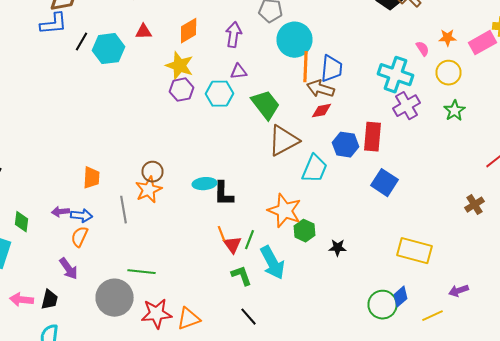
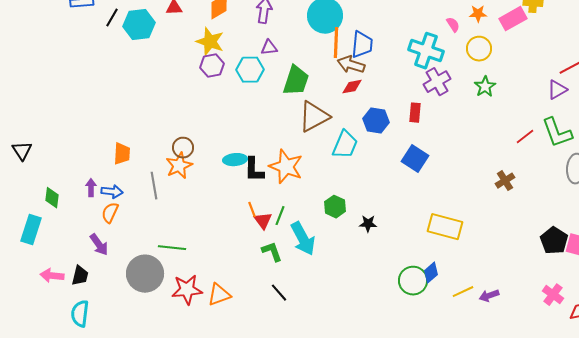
green trapezoid: (266, 105) -> (296, 81), turned 56
red rectangle: (372, 137) -> (415, 113), moved, size x0.7
orange star: (284, 211) -> (286, 167), moved
purple arrow: (60, 212) -> (91, 188), turned 96
purple arrow: (458, 291) -> (489, 296), moved

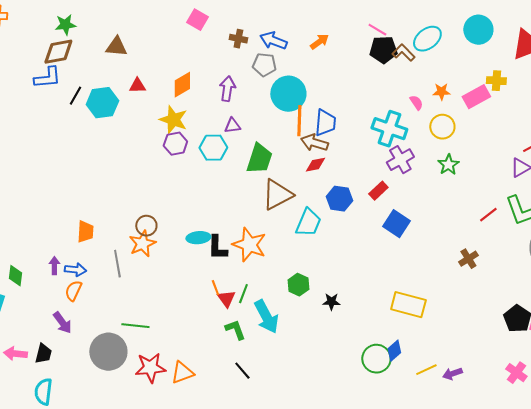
red rectangle: (415, 113) -> (378, 191), turned 42
blue square: (415, 159) -> (396, 224), moved

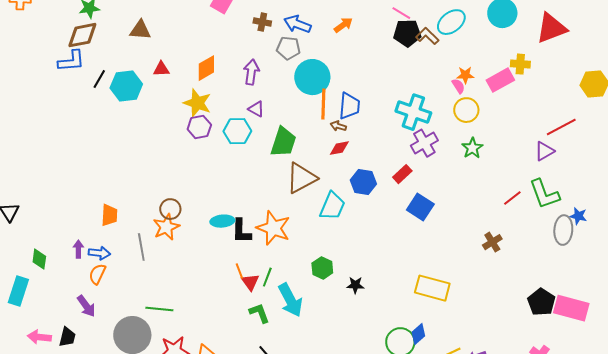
pink semicircle: (416, 103) -> (458, 86), moved
purple triangle: (232, 126) -> (256, 109), turned 36
brown arrow: (314, 143) -> (338, 126), size x0.6

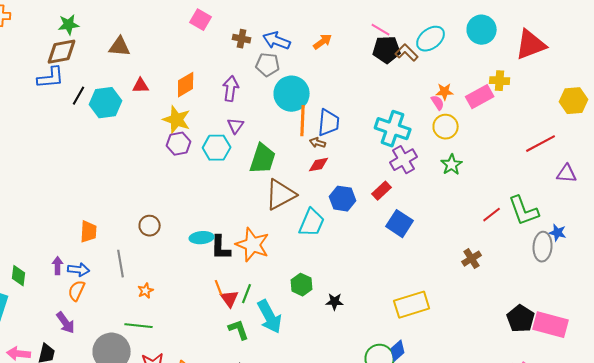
purple triangle: (256, 109) -> (236, 126), turned 36
purple triangle: (544, 151) -> (567, 174), moved, turned 35
orange star: (166, 227) -> (146, 291), moved, size x0.6
yellow rectangle: (432, 288) -> (412, 305), turned -32

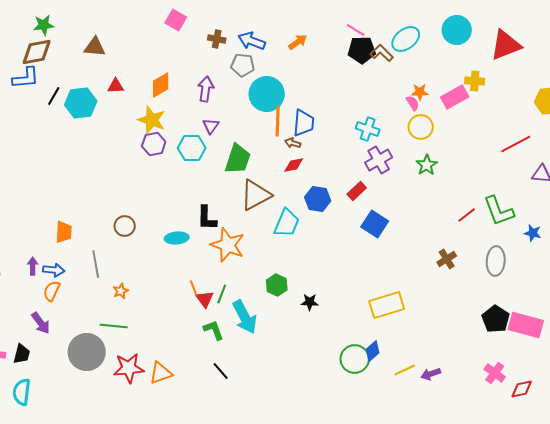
cyan cross: (393, 129) -> (368, 129), size x0.7
gray ellipse: (543, 247) -> (496, 261), moved
black L-shape: (221, 248) -> (207, 218), moved

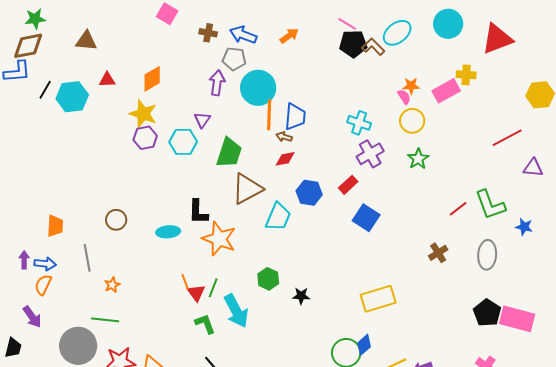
purple arrow: (206, 89) -> (217, 83), moved

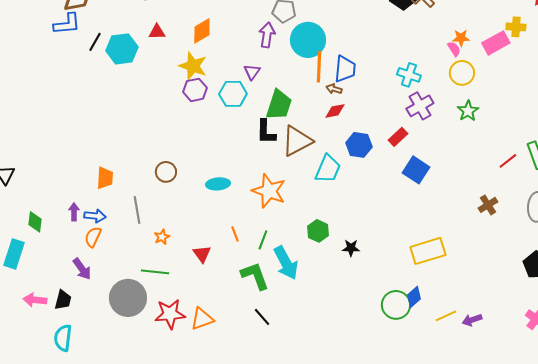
black L-shape: (198, 212) -> (266, 132), moved
red triangle: (196, 293) -> (202, 254), moved
green L-shape: (205, 324) -> (255, 276), size x1.4

